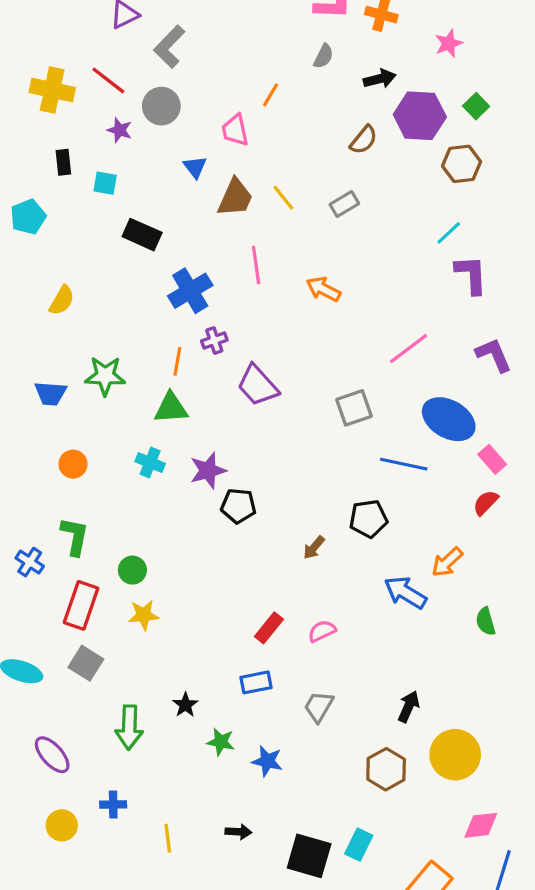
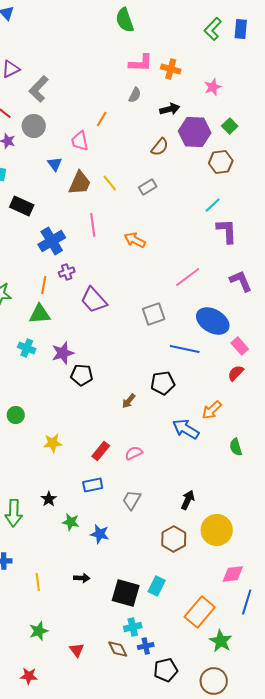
yellow star: (144, 615) -> (53, 443), moved

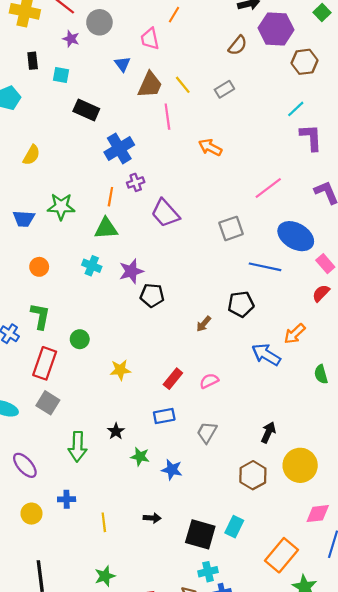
green square: (230, 126) -> (322, 12), moved
pink line: (93, 225) -> (167, 117), moved

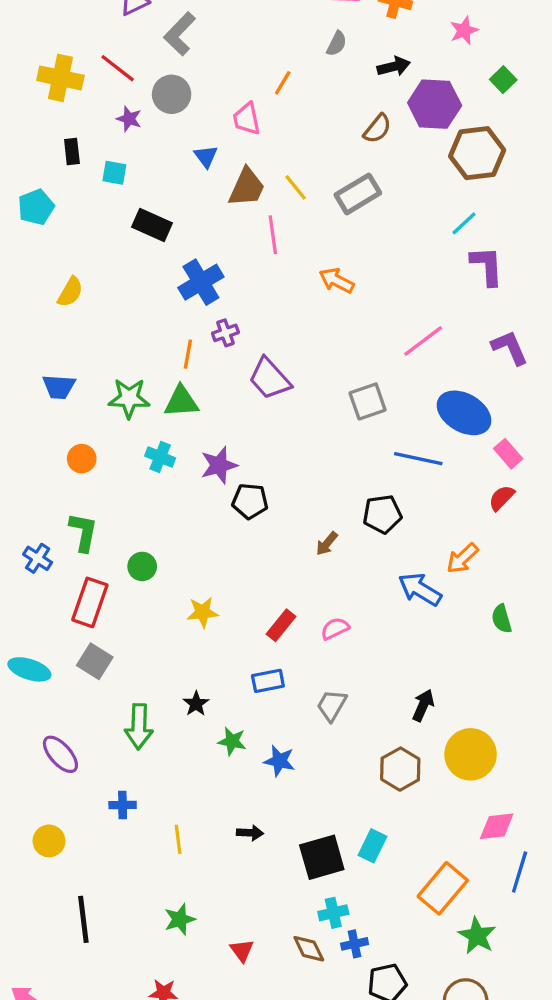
brown hexagon: (304, 62) -> (477, 153), size x1.4
gray rectangle: (224, 89) -> (358, 194), size x1.5
green star: (61, 207) -> (129, 398), moved
yellow circle: (31, 514) -> (49, 841), moved
black square: (200, 534) -> (322, 857), turned -32

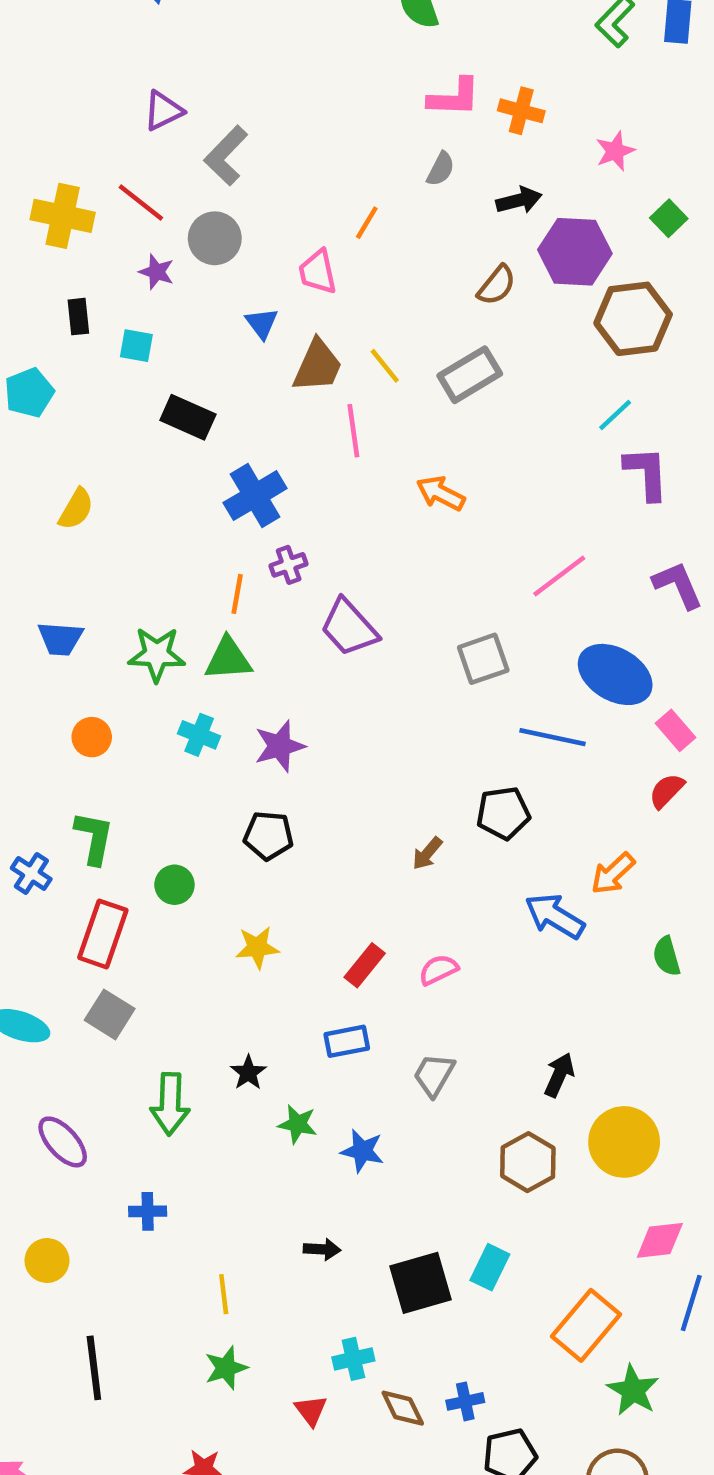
black pentagon: (250, 501) -> (268, 836), moved
yellow line: (178, 839) -> (224, 1294), moved
cyan cross: (333, 913) -> (353, 1359), moved

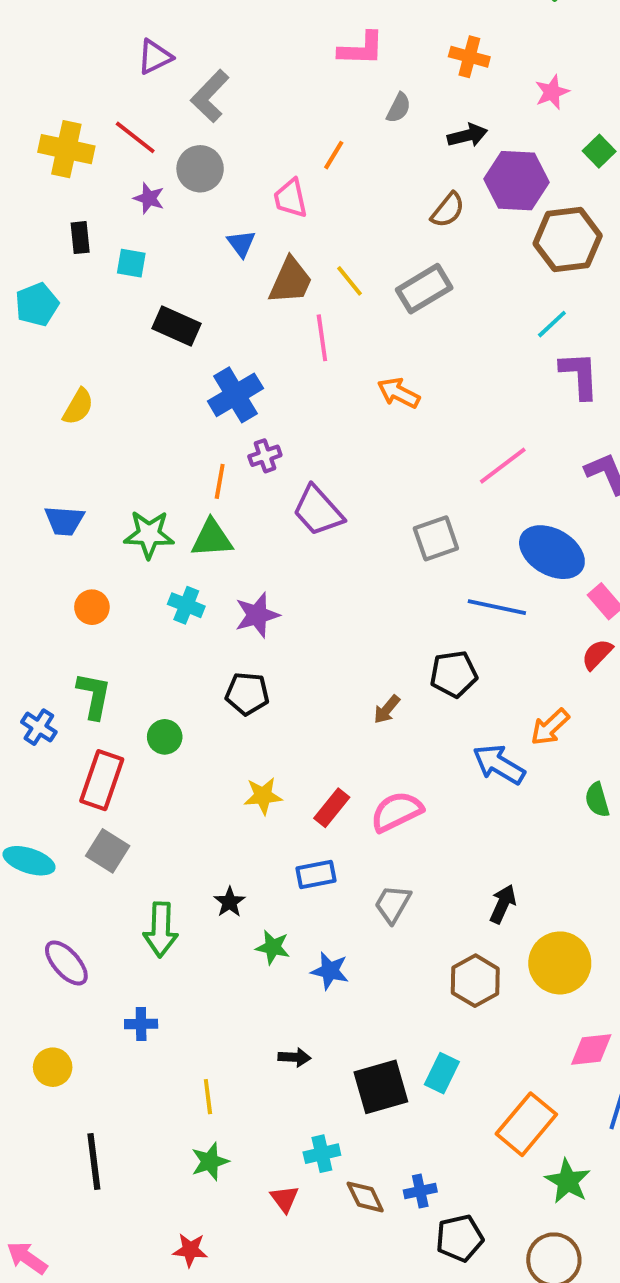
pink L-shape: (454, 97) -> (361, 49), moved
yellow star: (257, 947) -> (263, 796), moved
pink semicircle: (438, 970) -> (397, 812), size x1.5

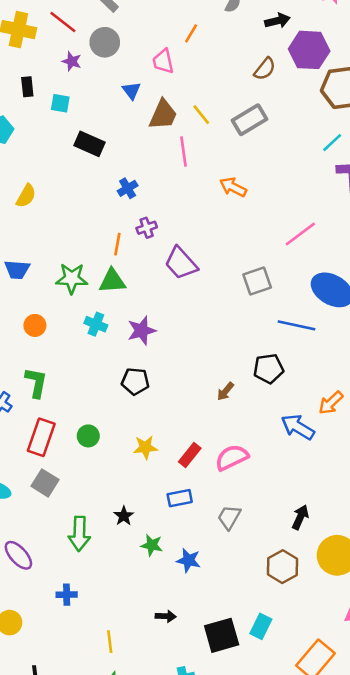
blue cross: (235, 395) -> (128, 188), size x0.6
green circle: (165, 737) -> (88, 436), moved

